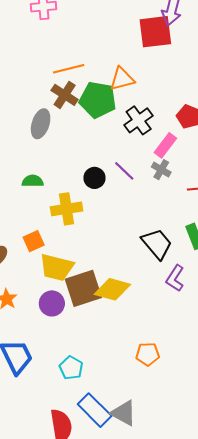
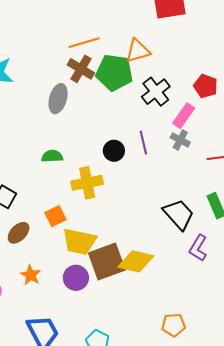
purple line: (124, 171) -> (143, 143), turned 35

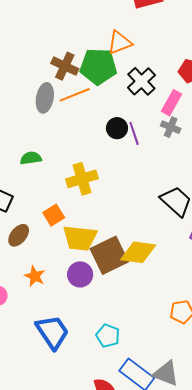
orange line: (84, 43) -> (75, 95), moved
black circle: (114, 151) -> (117, 128), moved
green semicircle: (52, 156) -> (31, 158), moved

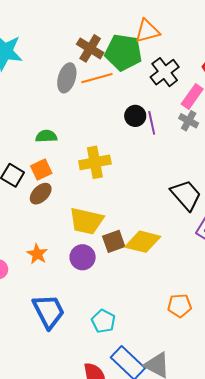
orange square: (54, 215) -> (41, 170), moved
brown ellipse: (19, 235) -> (41, 194), moved
brown square: (109, 255) -> (114, 241), size x0.6

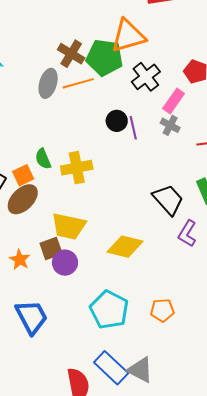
orange triangle: (147, 31) -> (128, 36), size x1.4
green semicircle: (46, 136) -> (43, 159), moved, turned -110
brown ellipse: (41, 194) -> (23, 199), size x1.4
brown square: (114, 241) -> (51, 248), moved
cyan pentagon: (103, 321) -> (109, 310), moved, size x1.6

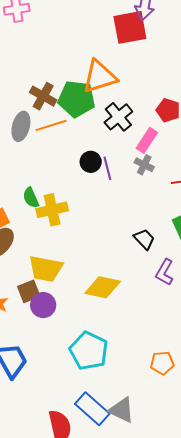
green semicircle: (43, 159) -> (31, 198), moved
black trapezoid: (168, 200) -> (144, 239), size x0.7
orange pentagon: (162, 310) -> (162, 363), moved

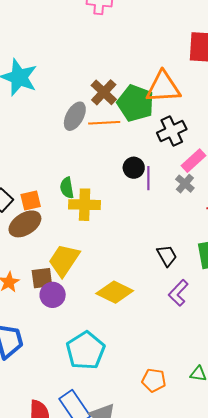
yellow trapezoid: (46, 269) -> (64, 260), turned 99

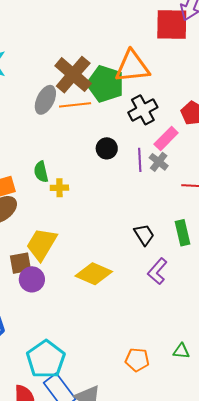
brown cross: (104, 92) -> (73, 75), size x1.4
purple line: (148, 178) -> (140, 160), moved
yellow cross: (85, 205) -> (59, 188), size x0.6
cyan pentagon: (86, 351) -> (46, 359), moved

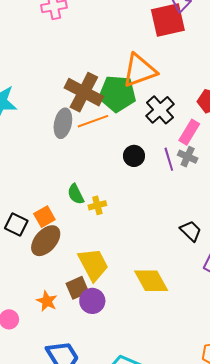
yellow trapezoid: (42, 244) -> (93, 264), turned 135
yellow diamond: (94, 274) -> (151, 281), turned 51

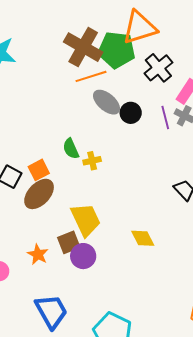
gray ellipse: (63, 123) -> (107, 102), moved, turned -64
yellow diamond: (151, 281) -> (143, 238), size x0.7

